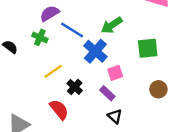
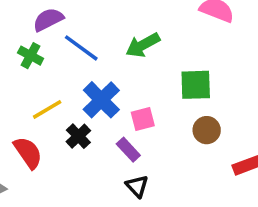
blue cross: (95, 51) -> (101, 100), moved
brown circle: (158, 89) -> (207, 130), moved
red semicircle: (59, 110) -> (28, 153), moved

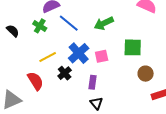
pink square: (143, 119) -> (102, 56), moved
brown circle: (207, 130) -> (146, 74), moved
purple rectangle: (128, 150) -> (92, 82), turned 48

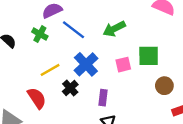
pink square: (102, 56) -> (123, 65), moved

